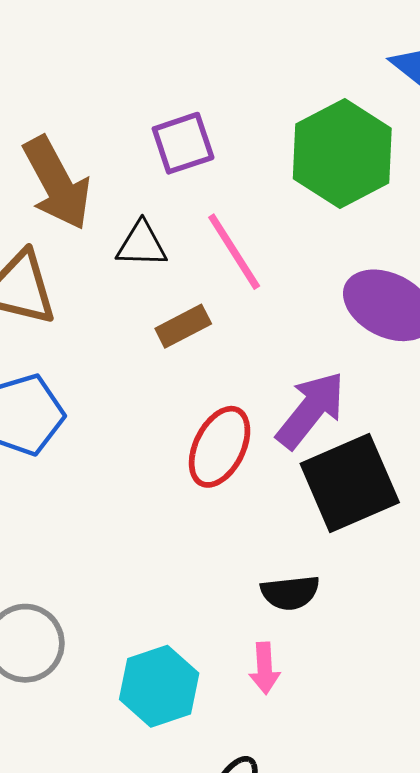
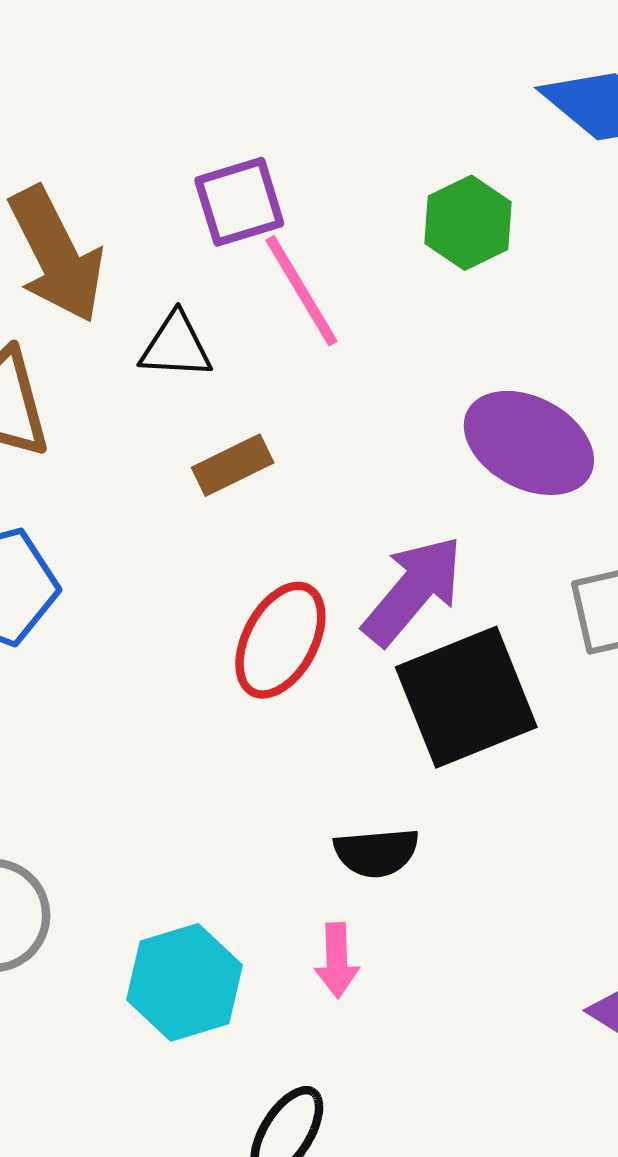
green hexagon: (342, 153) -> (468, 223), size x0.6
pink line: (234, 252) -> (301, 291), moved

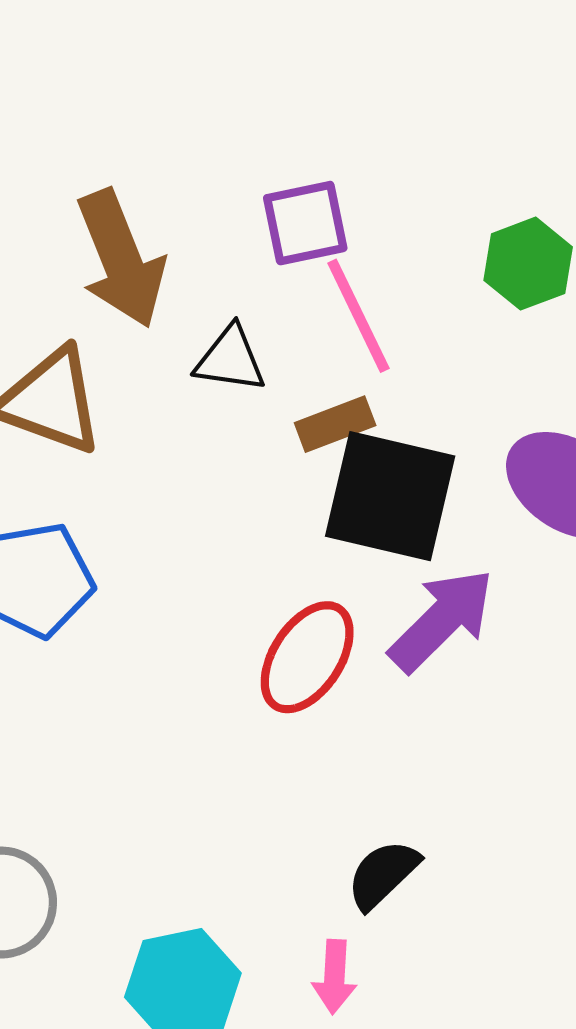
brown rectangle: (233, 465) -> (335, 424), moved
black square: (466, 697) -> (390, 496), moved, turned 30
black semicircle: (376, 853) -> (383, 874), turned 136

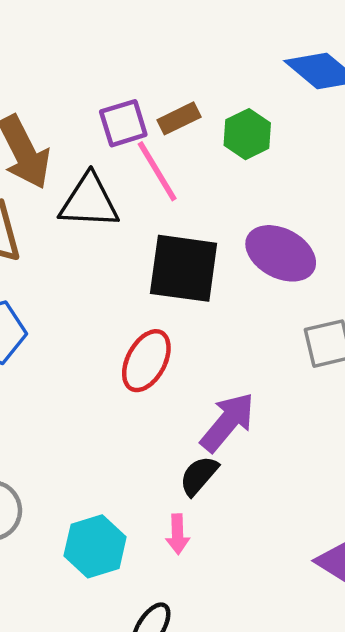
black triangle: (230, 359) -> (89, 201), size x1.5
brown rectangle: (335, 424) -> (179, 118), moved
purple arrow: (442, 620) -> (228, 422), moved

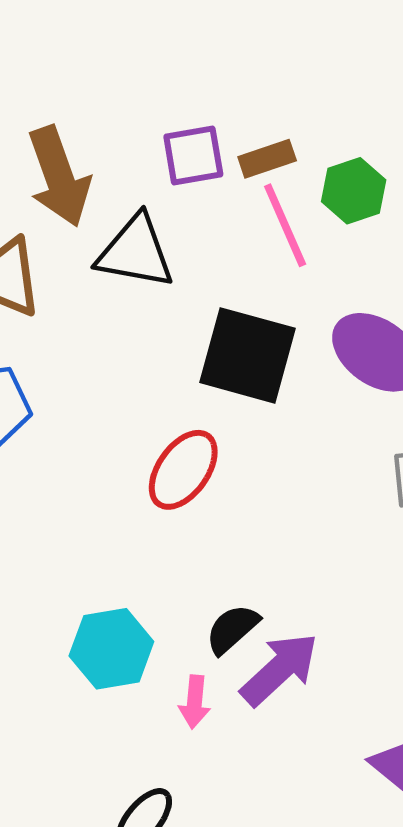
pink line: (157, 171) -> (285, 225), moved
purple arrow: (228, 422) -> (280, 669), moved
cyan hexagon: (95, 546) -> (111, 649), moved

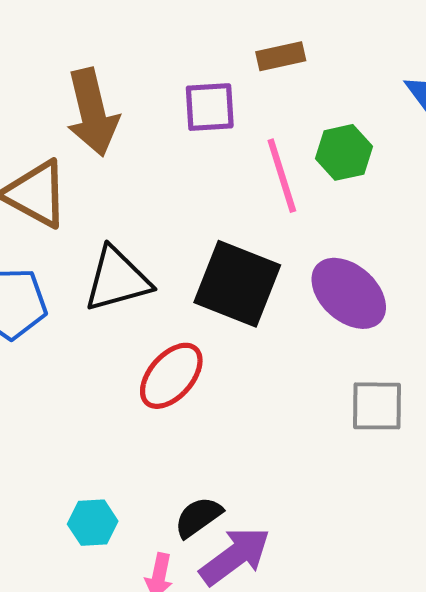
brown rectangle: (267, 159) -> (281, 56), moved
black triangle: (135, 252) -> (117, 280), moved, turned -32
cyan hexagon: (111, 649) -> (93, 523), size x0.7

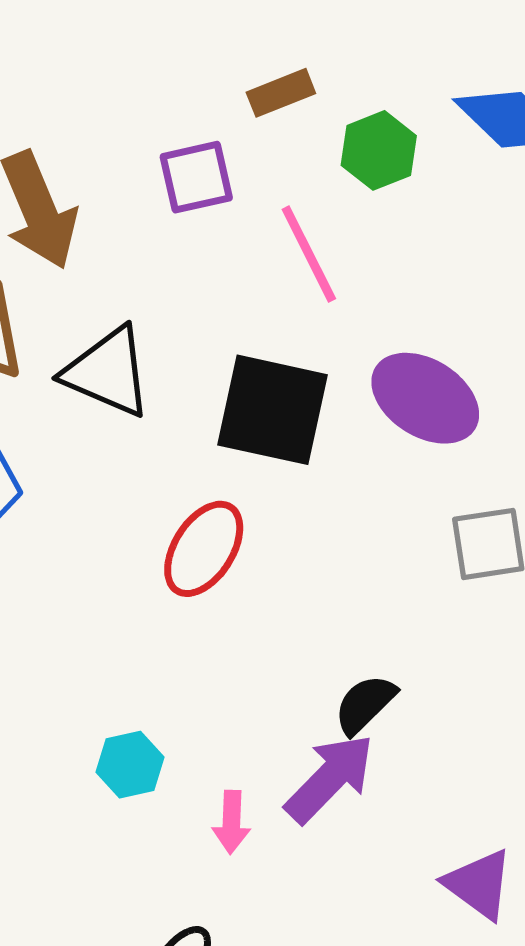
green hexagon: (344, 152) -> (379, 150), moved
black triangle: (117, 280) -> (108, 372), moved, turned 48
black semicircle: (198, 517) -> (365, 704), moved

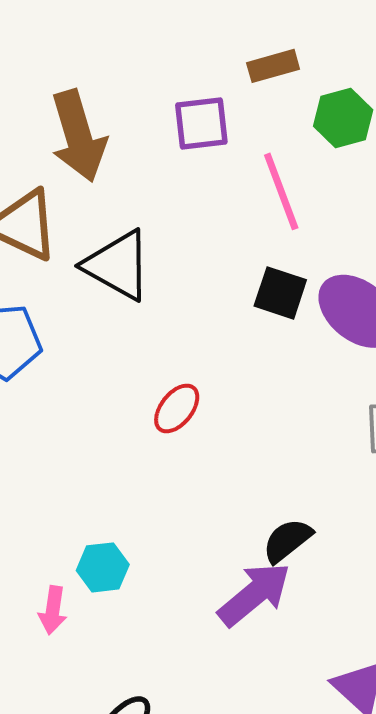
black square: (273, 410) -> (280, 293), moved, size x0.6
red ellipse: (204, 549) -> (177, 408), size x0.7
pink arrow: (231, 822) -> (53, 610), moved

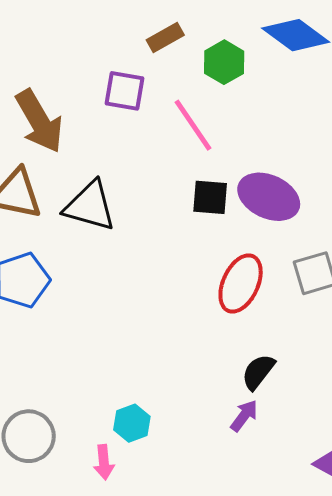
purple square: (201, 124) -> (125, 91), turned 30
red ellipse: (177, 408) -> (241, 284), moved, size x1.5
purple arrow: (254, 594) -> (244, 416), size x0.6

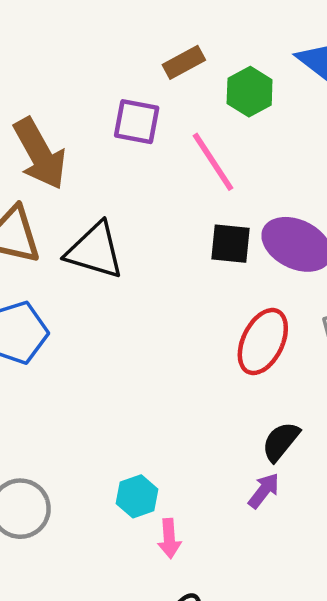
pink arrow: (104, 462) -> (169, 538), moved

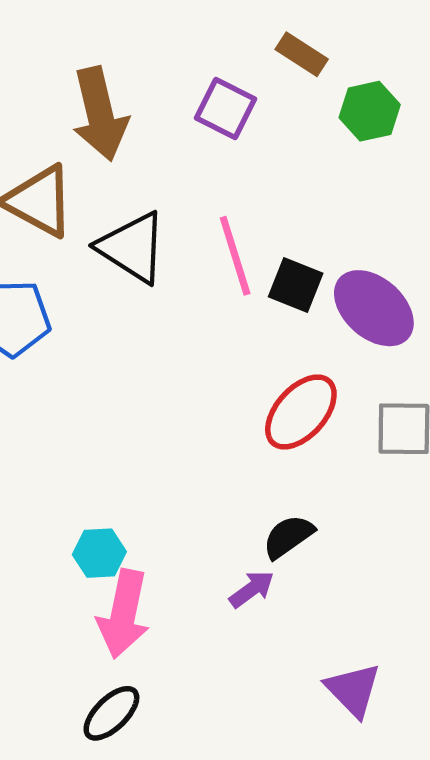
brown rectangle: (184, 62) -> (302, 54), turned 45
pink line: (213, 162) -> (235, 256), moved
pink arrow: (169, 538) -> (123, 614), size x1.8

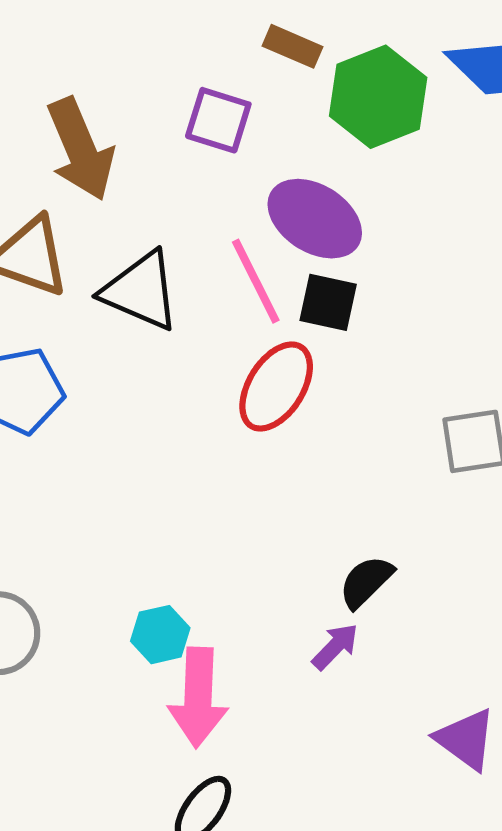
green hexagon: (370, 111) -> (378, 97), size x1.5
purple ellipse: (374, 308) -> (315, 219), moved
red ellipse: (301, 412) -> (276, 387), moved

